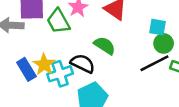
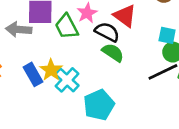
black semicircle: (83, 64) -> (107, 32), moved
cyan cross: (60, 74) -> (67, 80), turned -30

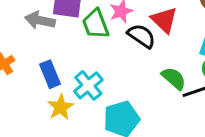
green semicircle: (113, 53) -> (174, 78), moved
yellow star: (51, 70) -> (61, 107), moved

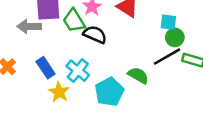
black semicircle: (141, 36) -> (95, 34), moved
green semicircle: (174, 78) -> (138, 75), moved

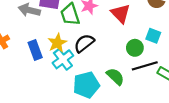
black semicircle: (95, 34) -> (84, 43), moved, turned -75
green circle: (175, 37) -> (135, 48), moved
yellow star: (59, 92) -> (57, 43), moved

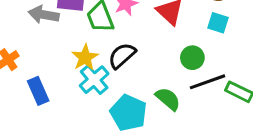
cyan square: (153, 36) -> (218, 23), moved
blue rectangle: (35, 50) -> (38, 91), moved
cyan pentagon: (86, 85) -> (129, 113), turned -30

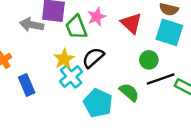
cyan square: (218, 23) -> (169, 32), size x1.6

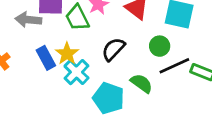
black semicircle: (93, 58) -> (113, 49), moved
blue rectangle: (27, 85) -> (46, 58), moved

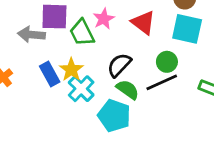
black line: (174, 66) -> (162, 82), moved
green semicircle: (141, 83) -> (128, 90), moved

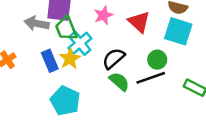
green trapezoid: (82, 33) -> (66, 28), moved
cyan cross: (81, 89) -> (80, 43), moved
cyan pentagon: (114, 116) -> (65, 101), moved

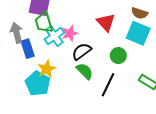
pink star: (103, 15) -> (70, 33), moved
gray arrow: (37, 23) -> (16, 33), moved, turned 60
yellow star: (70, 59) -> (47, 69), moved
black line: (151, 78) -> (108, 85), moved, turned -50

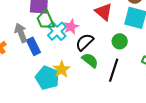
yellow star: (47, 69) -> (62, 69), moved

